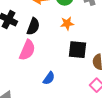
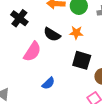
black semicircle: (33, 26) -> (52, 34), moved, turned 90

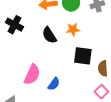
black semicircle: (52, 34) -> (49, 35), turned 36
pink semicircle: (32, 52) -> (32, 75), moved

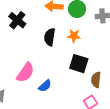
black semicircle: (49, 35) -> (50, 37), turned 30

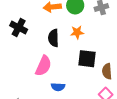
pink semicircle: (25, 72) -> (43, 66), moved
blue semicircle: (45, 86) -> (58, 87), turned 56

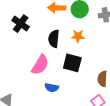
black square: (87, 59) -> (72, 63), moved

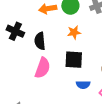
black semicircle: (54, 39) -> (40, 41), moved
blue semicircle: (52, 88) -> (83, 85), moved

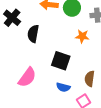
orange star: (74, 32) -> (82, 36), moved
pink semicircle: (43, 68) -> (27, 77), moved

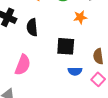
pink semicircle: (27, 77) -> (23, 65), moved

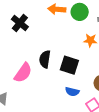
black semicircle: (32, 27) -> (45, 59), moved

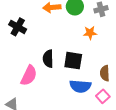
blue semicircle: (72, 92) -> (80, 86), size x1.5

